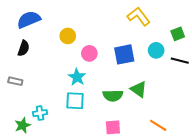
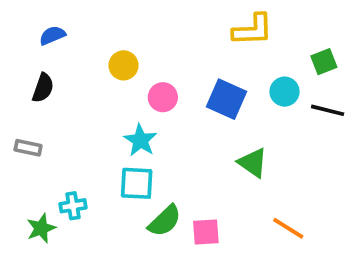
yellow L-shape: (139, 16) -> (253, 30), turned 125
blue semicircle: (29, 20) -> (52, 35), size x0.6
blue square: (124, 54) -> (226, 99), turned 35
green semicircle: (113, 96) -> (165, 221), moved, turned -42

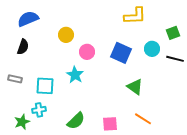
blue semicircle: (52, 35) -> (28, 19), size x1.5
cyan square: (137, 183) -> (45, 86), moved
green semicircle: (165, 221) -> (76, 121), moved
orange line: (288, 228) -> (143, 119), moved

